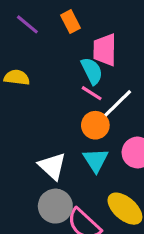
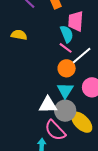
white triangle: (52, 166) -> (48, 105), moved, turned -48
gray circle: (55, 206) -> (65, 111), moved

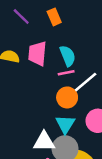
pink trapezoid: (76, 21) -> (37, 53), moved
pink line: (66, 48) -> (66, 73), turned -48

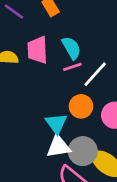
orange circle: (67, 97) -> (81, 106), moved
cyan triangle: (65, 124) -> (56, 123), moved

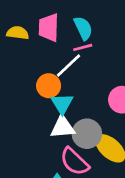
white line: (95, 74) -> (69, 65), moved
orange circle: (81, 106) -> (49, 86), moved

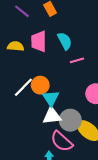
pink line: (83, 47) -> (77, 60), moved
white line: (69, 65) -> (23, 87), moved

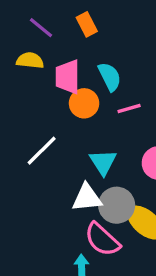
yellow semicircle: (16, 46) -> (30, 60), moved
orange circle: (40, 85) -> (84, 103), moved
cyan triangle: (51, 98) -> (103, 162), moved

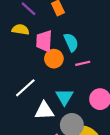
white triangle: (87, 198) -> (44, 111), moved

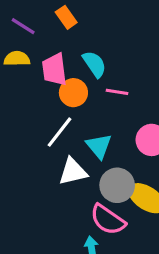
pink line: (83, 63) -> (117, 92), turned 32
white line: (25, 88) -> (59, 132), moved

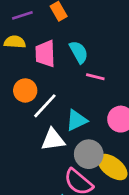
purple line: (23, 26) -> (22, 15), turned -55
orange circle: (73, 93) -> (25, 90), moved
cyan triangle: (99, 146) -> (76, 120), turned 40

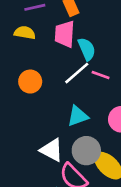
pink trapezoid: (45, 54) -> (65, 34), moved
white line: (45, 106) -> (77, 73), moved
white triangle: (53, 140) -> (52, 150), moved, turned 30

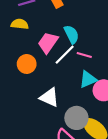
pink trapezoid: (65, 34) -> (48, 43), moved, turned 35
cyan triangle: (78, 116) -> (88, 79), moved
white triangle: (52, 150) -> (49, 97), moved

